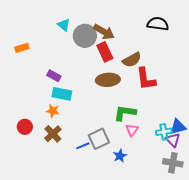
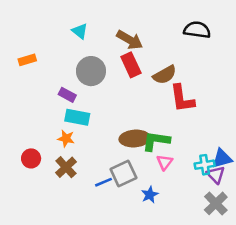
gray circle: (85, 36) -> (91, 71), moved
brown ellipse: (108, 80) -> (135, 138), moved
gray cross: (173, 163) -> (216, 203), turned 36

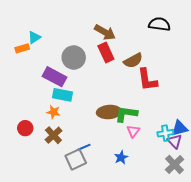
cyan triangle: (80, 31) -> (34, 37), moved, turned 48
purple rectangle: (67, 95) -> (54, 77), size x1.6
gray square: (123, 173) -> (76, 159), moved

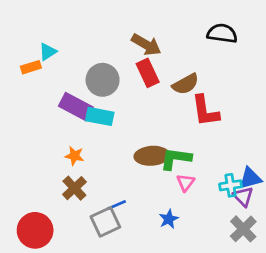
cyan rectangle: (63, 95) -> (100, 116), moved
red circle: (25, 128) -> (35, 230), moved, size x1.6

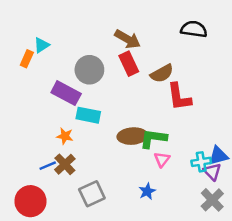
orange rectangle: (31, 67) -> (27, 59), turned -49
cyan rectangle: (100, 116) -> (88, 115), moved
blue line: (117, 205) -> (48, 166), moved

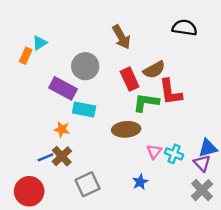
brown arrow: (127, 39) -> (121, 37), turned 30
red rectangle: (129, 64) -> (130, 79), moved
green L-shape: (153, 139) -> (146, 102), moved
cyan cross: (201, 162) -> (174, 154), moved, turned 30

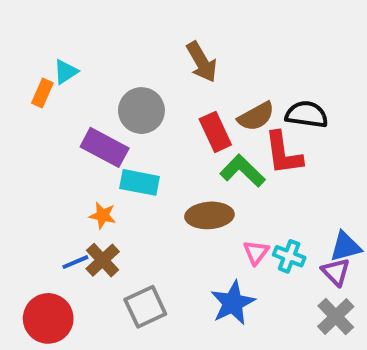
black semicircle: (185, 28) -> (307, 114), moved
green L-shape: (146, 102) -> (242, 171), turned 36
blue star: (140, 182) -> (233, 303), size x1.6

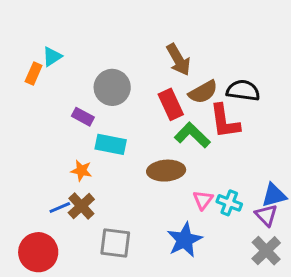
brown arrow: (202, 62) -> (178, 60), moved
purple rectangle: (105, 147) -> (83, 117), size x0.6
gray square: (145, 307) -> (115, 243), turned 32

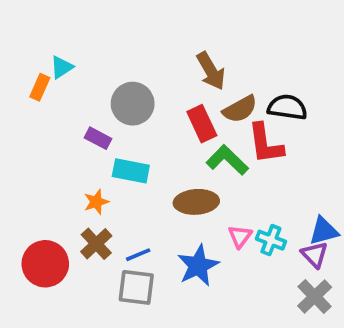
orange star: (81, 171) -> (96, 202), turned -30
blue line: (60, 208) -> (138, 255), moved
blue star: (185, 240) -> (198, 266), moved
red circle: (38, 252) -> (45, 264), moved

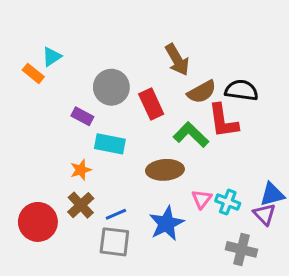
orange rectangle: (40, 87) -> (33, 73), turned -75
red rectangle: (202, 124) -> (151, 104), moved
gray cross: (315, 297) -> (241, 249), moved, turned -32

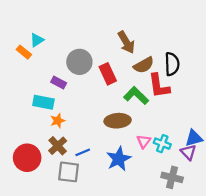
black semicircle: (241, 90) -> (172, 64), turned 80
cyan rectangle: (110, 144) -> (43, 102), moved
gray square: (114, 242) -> (69, 172), moved

